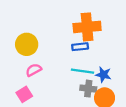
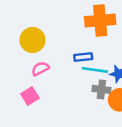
blue rectangle: (80, 47) -> (83, 57), moved

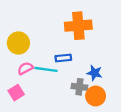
cyan line: (95, 70) -> (46, 69), moved

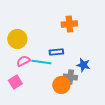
orange cross: (78, 26) -> (69, 24), size x0.7
orange circle: (96, 96) -> (61, 85), moved

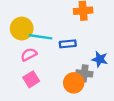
cyan line: (41, 62) -> (41, 37), moved
pink square: (15, 82) -> (31, 79), moved

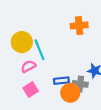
cyan line: (41, 37) -> (39, 50), turned 60
blue rectangle: (68, 44) -> (61, 81), moved

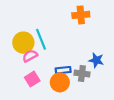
yellow circle: (22, 42) -> (23, 43), moved
orange circle: (70, 93) -> (60, 82), moved

